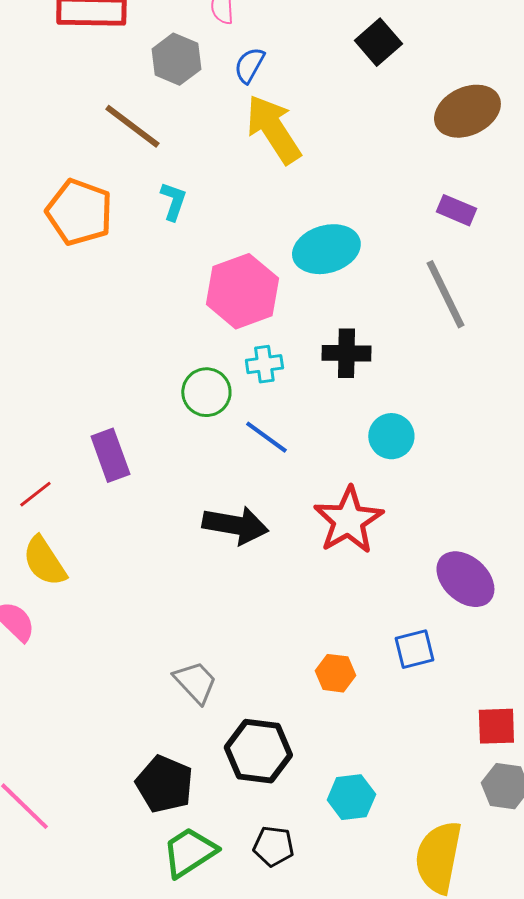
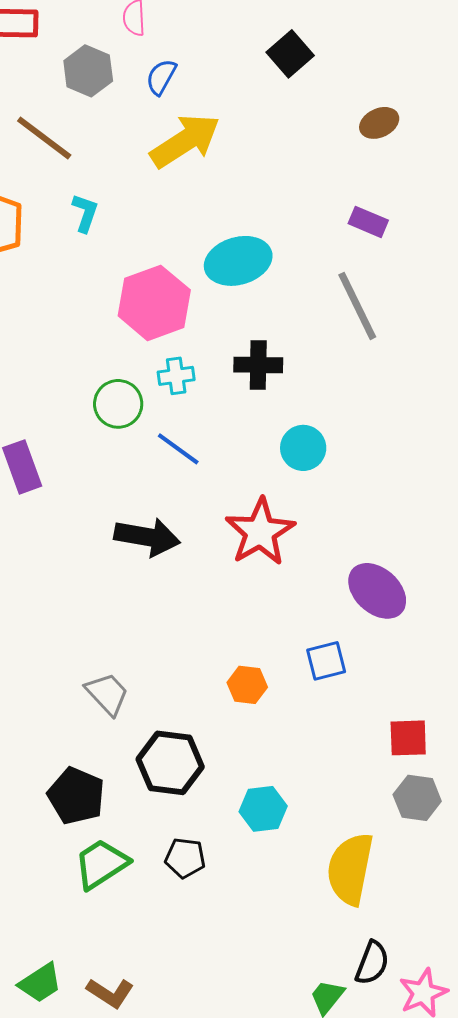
brown ellipse: (467, 111) -> (379, 123), size x0.6
yellow arrow: (273, 129) -> (185, 141), turned 90

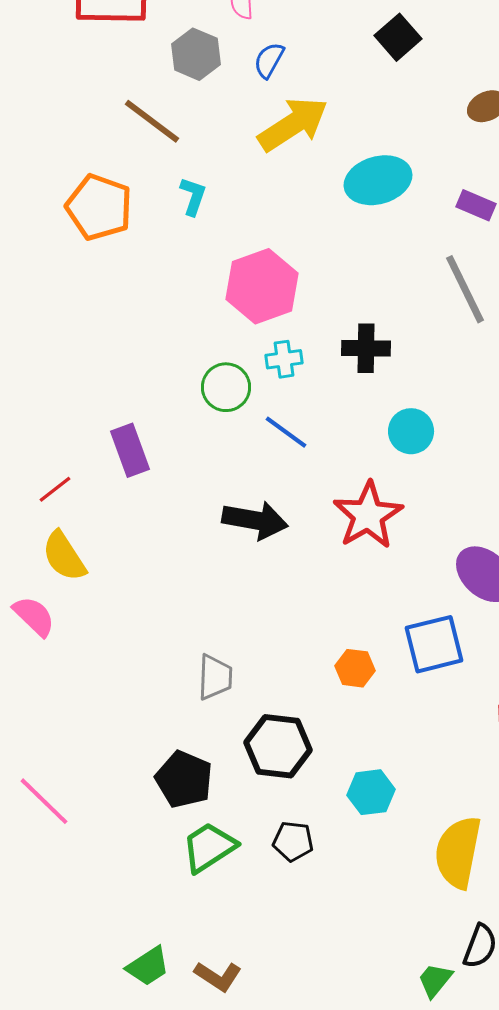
cyan ellipse: (238, 261) -> (378, 180), moved
blue square: (326, 661) -> (434, 644), size x1.5
gray trapezoid: (107, 694) -> (215, 677), turned 45

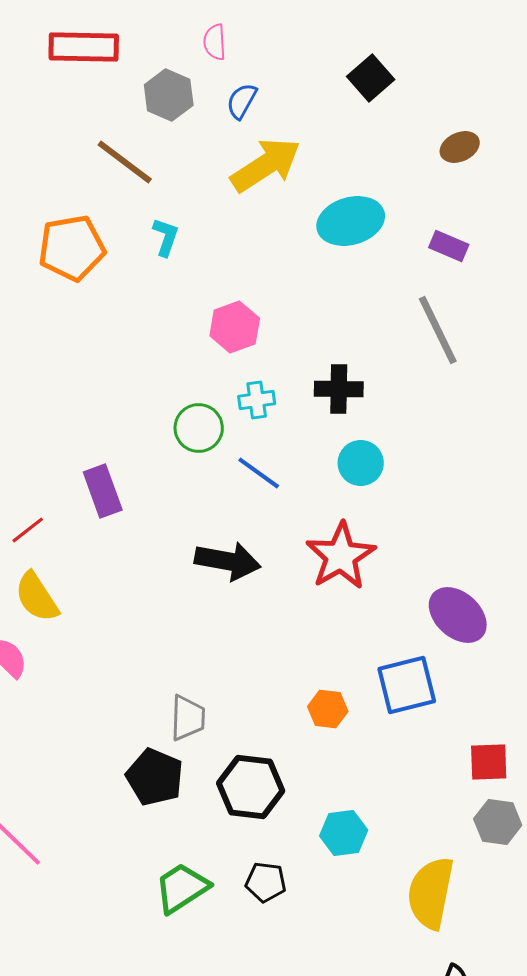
orange pentagon: (99, 207) -> (72, 248), turned -30
pink hexagon: (262, 286) -> (235, 327), size x0.7
cyan circle: (411, 431) -> (361, 463), moved
black pentagon: (184, 779) -> (155, 777), moved

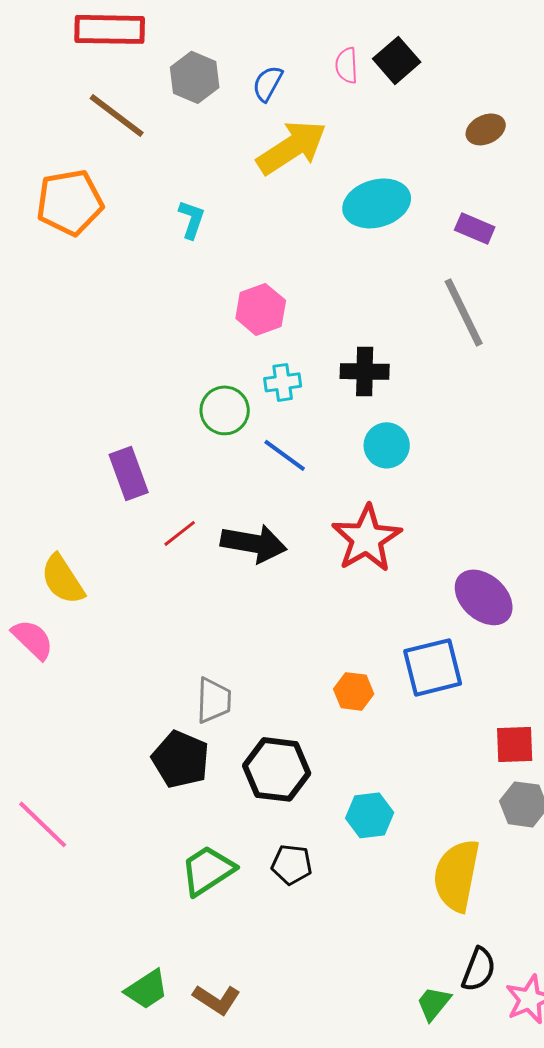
pink semicircle: (215, 42) -> (347, 65), moved
brown line: (125, 162) -> (117, 115), moved
orange pentagon: (72, 248) -> (70, 202), moved
red line: (28, 530) -> (180, 533), moved

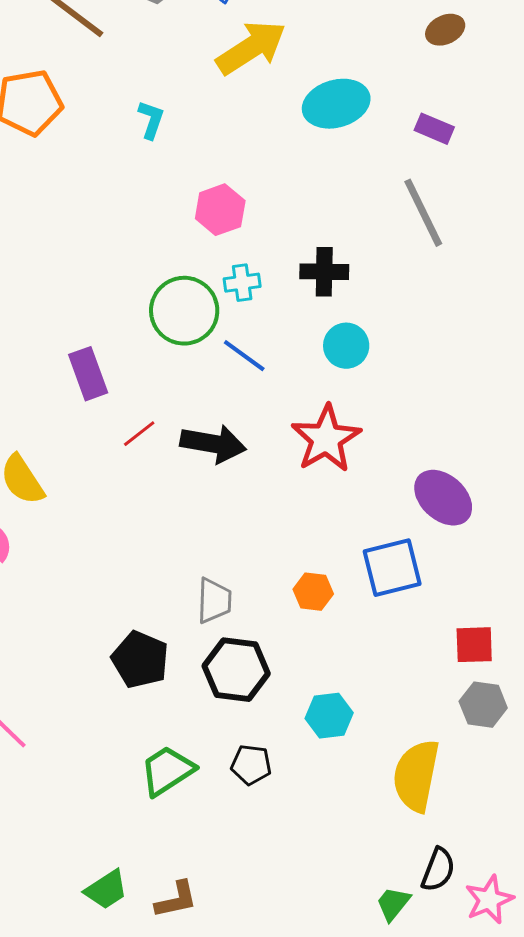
green circle: (225, 410) -> (184, 311), size x1.4
gray trapezoid: (214, 700) -> (214, 601), moved
brown L-shape: (217, 999) -> (176, 900), turned -45

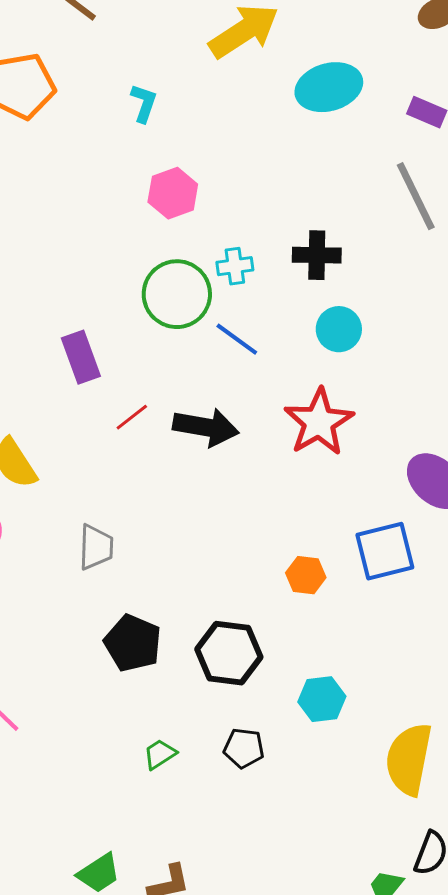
pink hexagon: (220, 210) -> (173, 193), moved
gray trapezoid: (214, 601) -> (96, 547), moved
green trapezoid: (167, 771) -> (160, 754), size x0.6

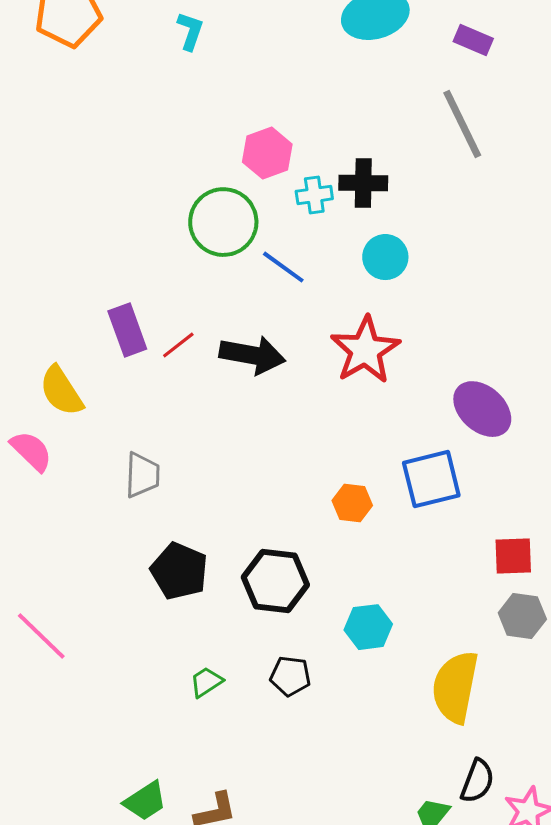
pink hexagon: (173, 193) -> (267, 153), moved
cyan cross: (235, 266) -> (314, 195), moved
purple rectangle: (81, 357) -> (127, 330), moved

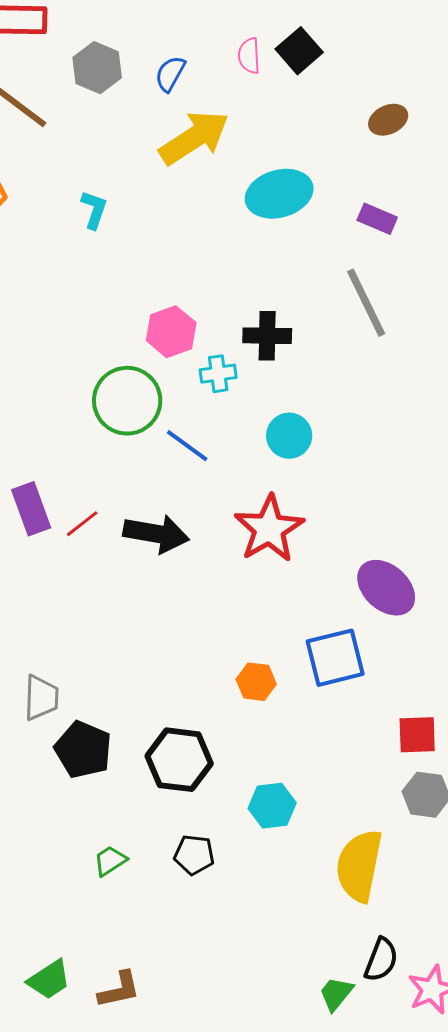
black cross: (363, 183) -> (267, 336), moved
gray trapezoid: (142, 475) -> (41, 698), moved

